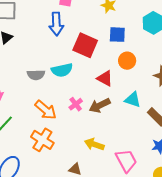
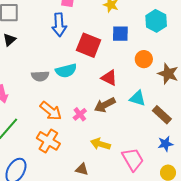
orange circle: (127, 61) -> (144, 59), moved
pink cross: (76, 104) -> (80, 114), moved

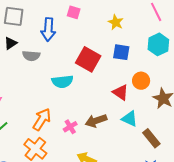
blue arrow: (59, 25) -> (48, 30), moved
gray semicircle: (40, 76) -> (31, 56), moved
red triangle: (109, 78) -> (121, 92), moved
orange arrow: (51, 111) -> (42, 119), turned -105

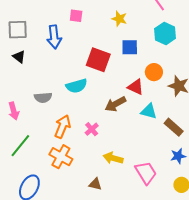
black triangle: (11, 43) -> (19, 57), turned -40
gray semicircle: (31, 56) -> (43, 98), moved
brown arrow: (96, 121) -> (115, 104), moved

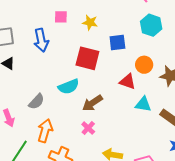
yellow star: (119, 19) -> (90, 22), moved
gray semicircle: (43, 98) -> (36, 102), turned -36
brown arrow: (115, 104) -> (92, 103), moved
orange arrow: (62, 127) -> (45, 131), moved

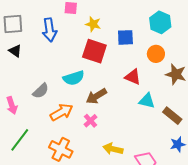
yellow star: (90, 22) -> (93, 24), moved
orange circle: (144, 65) -> (156, 54), moved
orange arrow: (45, 131) -> (62, 112), moved, turned 40

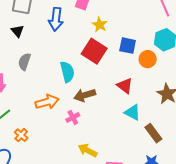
orange circle: (156, 54) -> (148, 59), moved
cyan semicircle: (74, 78) -> (67, 72), turned -100
gray semicircle: (41, 91) -> (24, 62), moved, turned 138
orange cross: (61, 149) -> (21, 135), moved, size x0.6

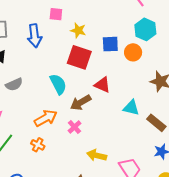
gray semicircle: (24, 62) -> (14, 84), turned -120
red triangle: (125, 86) -> (102, 85), moved
orange cross: (21, 135) -> (38, 145), moved

